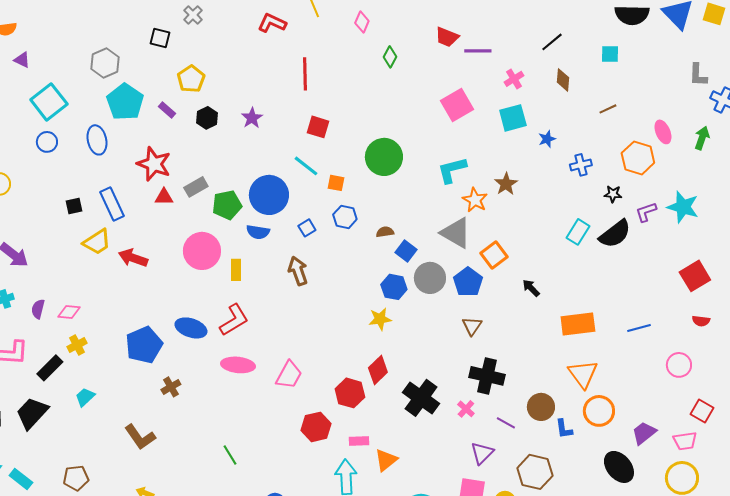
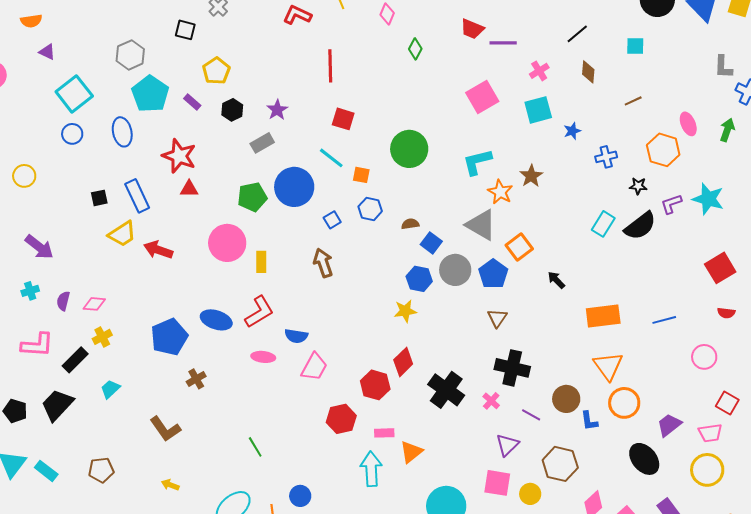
gray rectangle: (196, 187) -> (262, 143), moved
blue semicircle: (258, 232) -> (296, 336), moved
pink ellipse: (238, 365) -> (263, 357), size x0.7

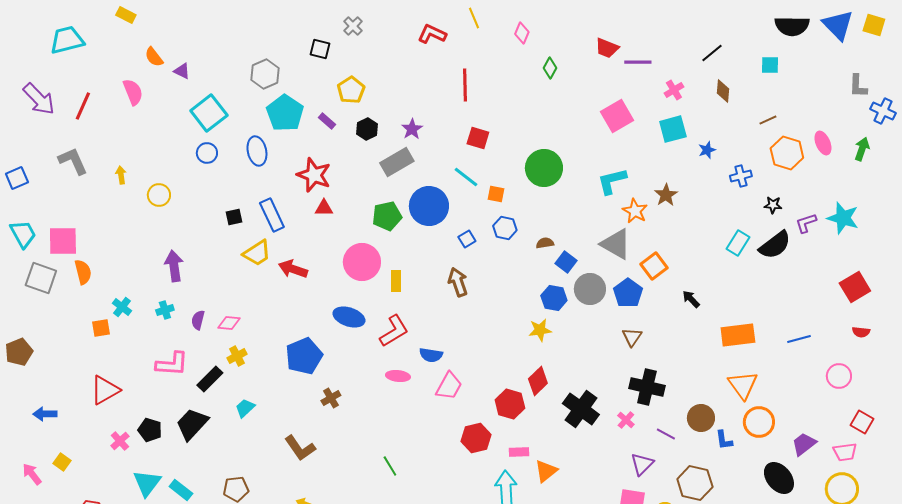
orange semicircle: (31, 21) -> (154, 57), moved, turned 60
gray rectangle: (262, 143) -> (397, 162), size x1.4
orange hexagon: (663, 150) -> (787, 153), moved
purple arrow: (39, 247) -> (174, 266), turned -136
blue ellipse: (216, 320) -> (349, 317), moved

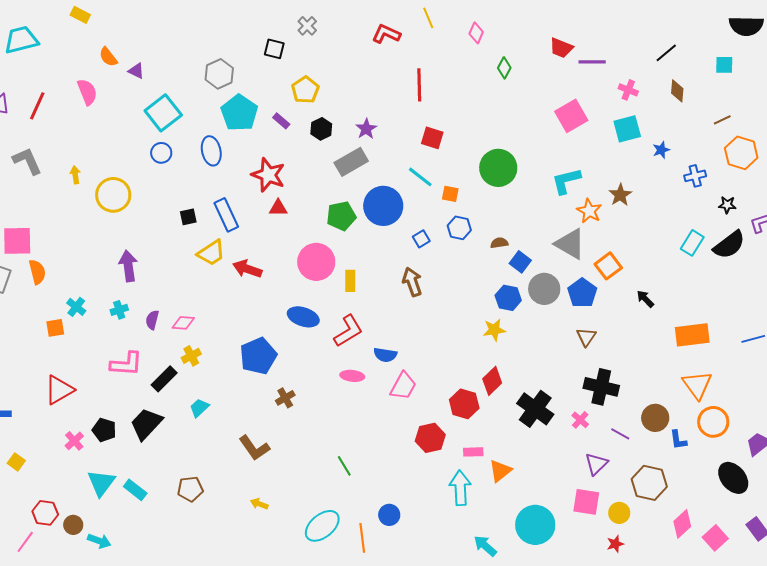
pink cross: (674, 90) -> (628, 90), turned -36
yellow circle: (159, 195) -> (113, 195), size x1.5

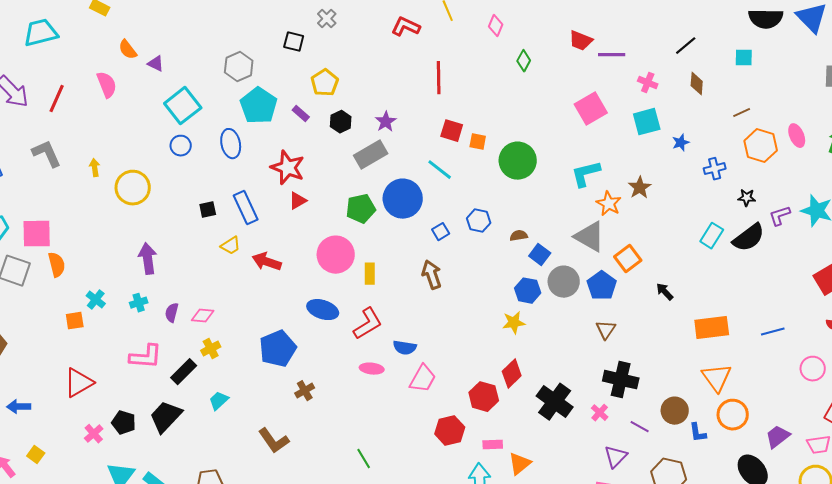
orange square: (450, 194) -> (478, 142), moved
red triangle: (278, 208) -> (298, 201), turned -30
yellow trapezoid: (211, 253) -> (231, 246), size x0.7

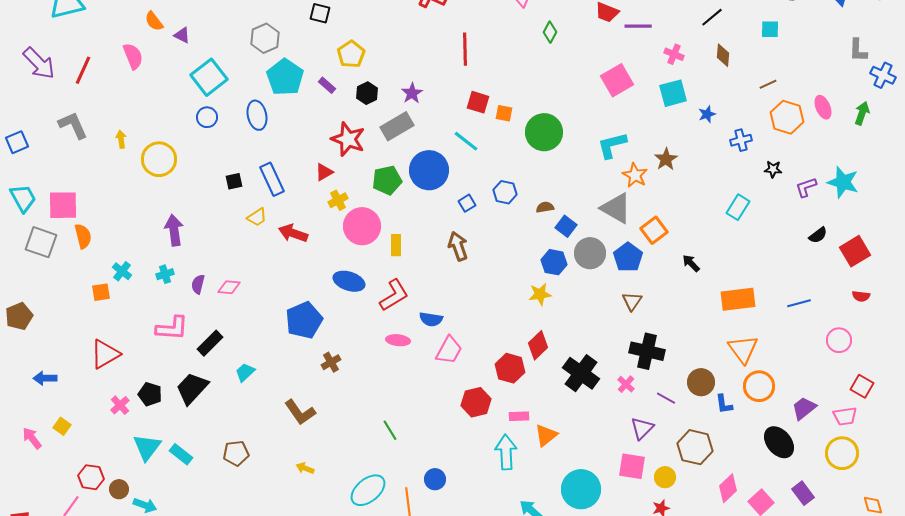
red star: (288, 168) -> (348, 139), moved
black semicircle: (749, 238) -> (818, 235), moved, size x0.6
yellow cross: (211, 349) -> (338, 200), moved

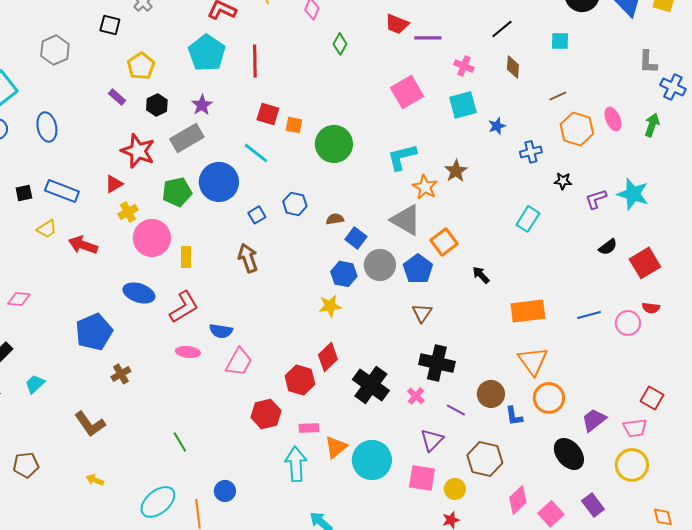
cyan pentagon: (285, 77) -> (207, 53), moved
blue rectangle: (272, 179) -> (62, 191), turned -44
pink circle: (839, 340) -> (628, 323), moved
cyan circle: (581, 489) -> (372, 460), moved

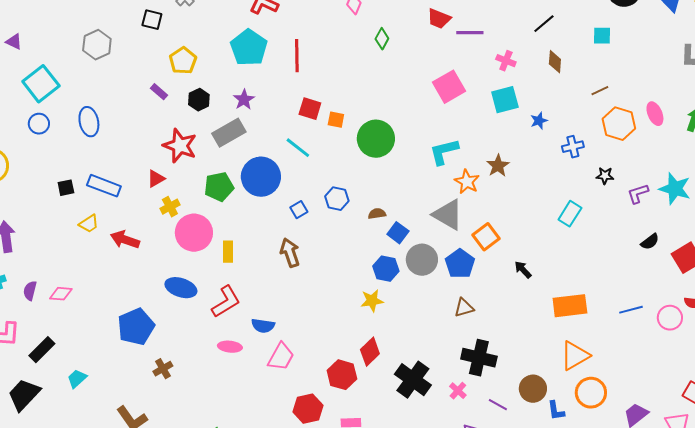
brown triangle: (422, 313) -> (464, 308), turned 40
orange triangle: (533, 361) -> (575, 356), turned 36

